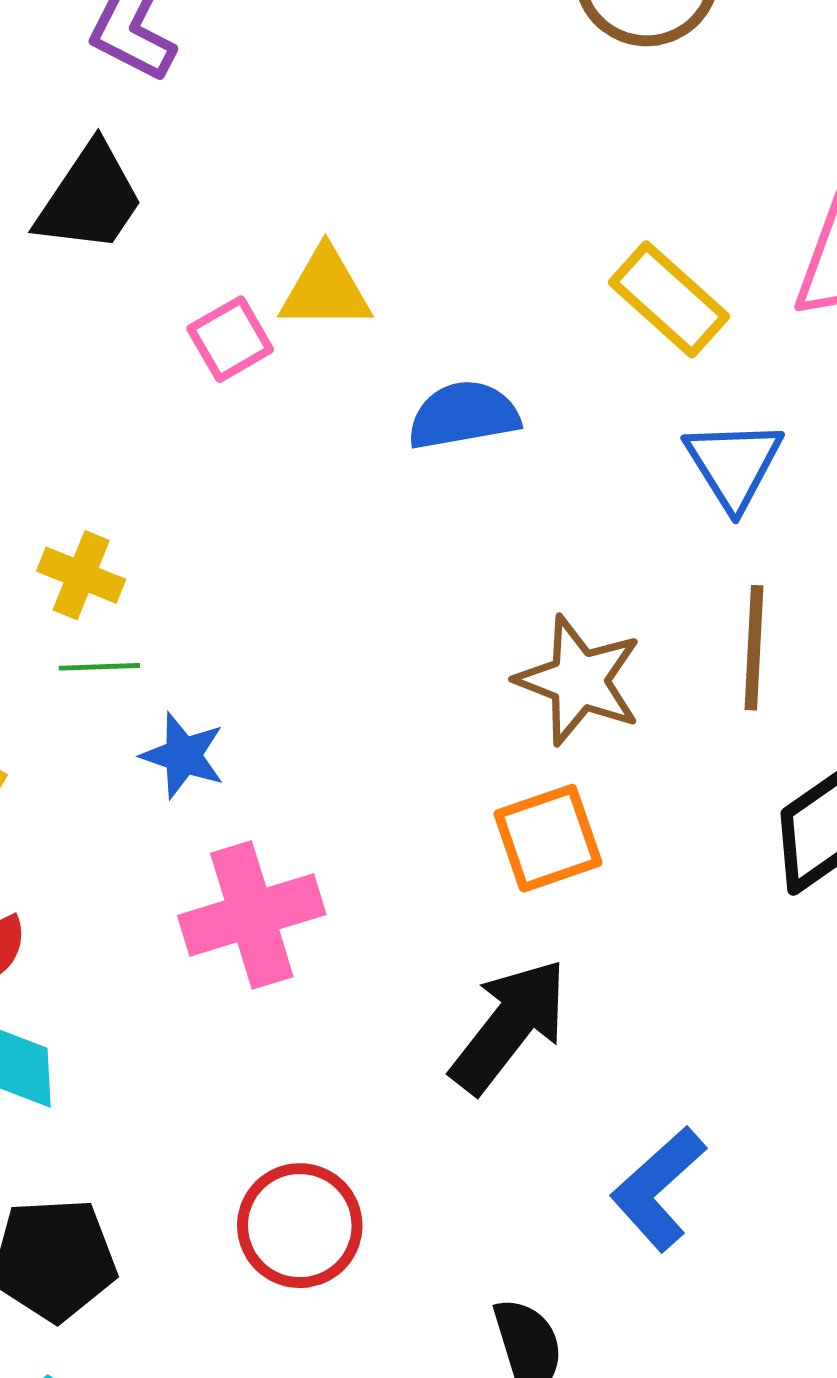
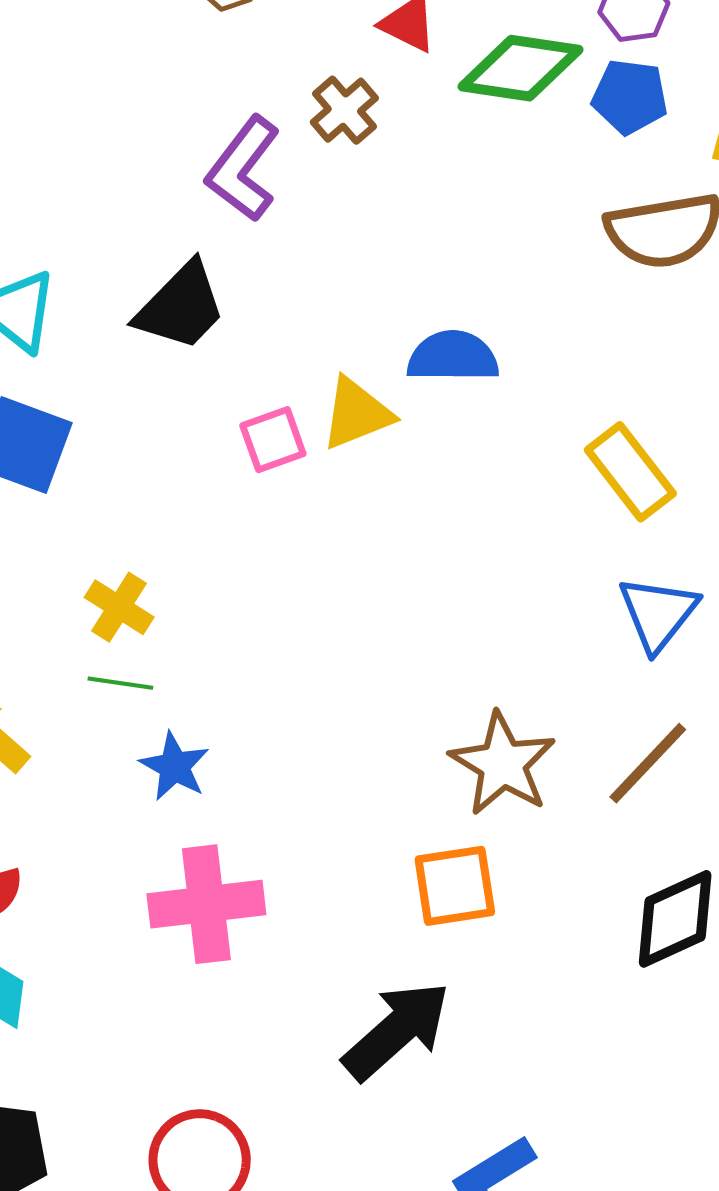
yellow triangle: (325, 289) -> (357, 413), turned -32
blue semicircle: (464, 415) -> (453, 357), moved
brown line: (754, 648) -> (648, 763), turned 30

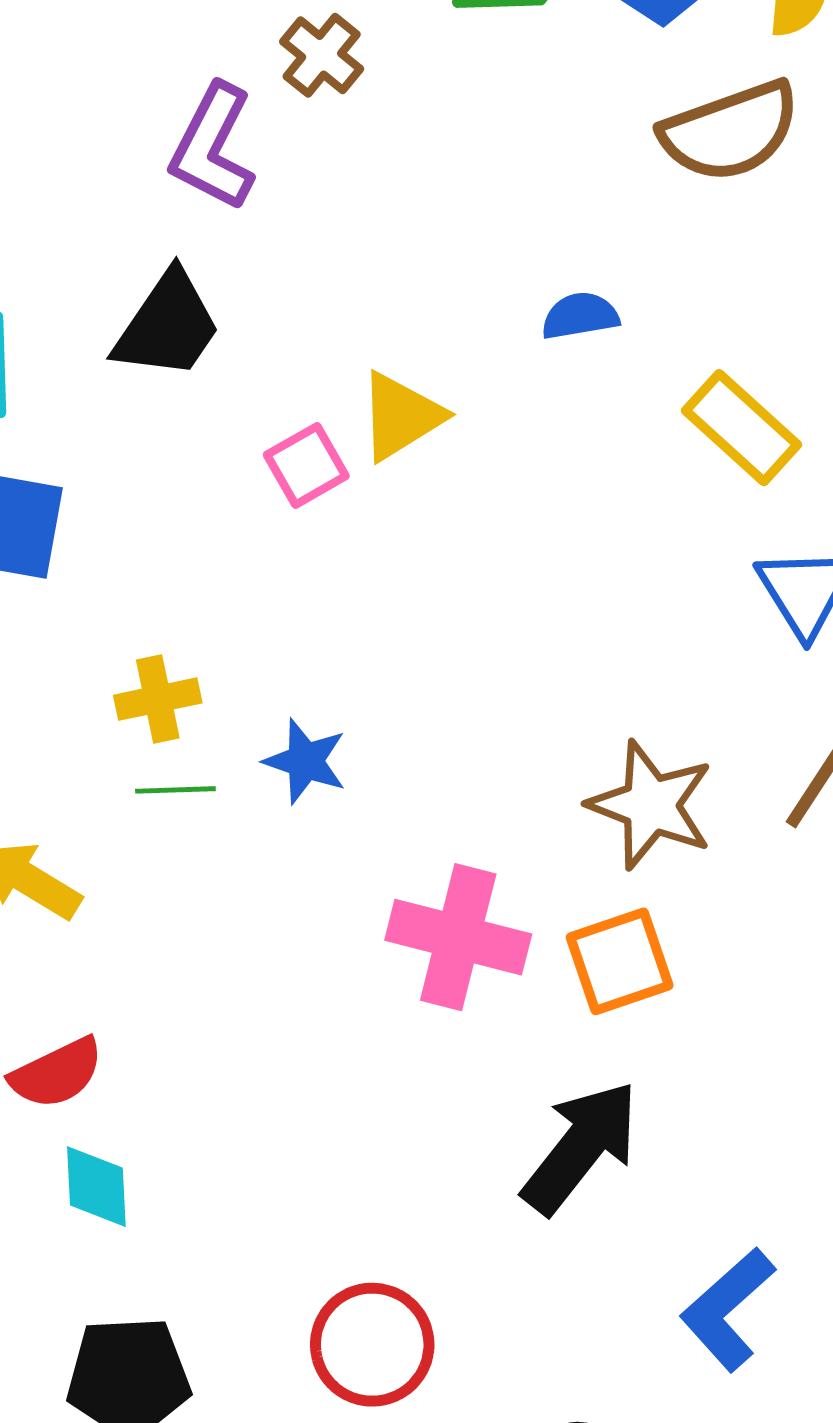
blue semicircle: (453, 357) -> (580, 316), moved, size x0.7
yellow cross: (119, 607) -> (158, 699), turned -34
blue star: (174, 766) -> (305, 761), moved
pink cross: (206, 904) -> (458, 937), moved, turned 31

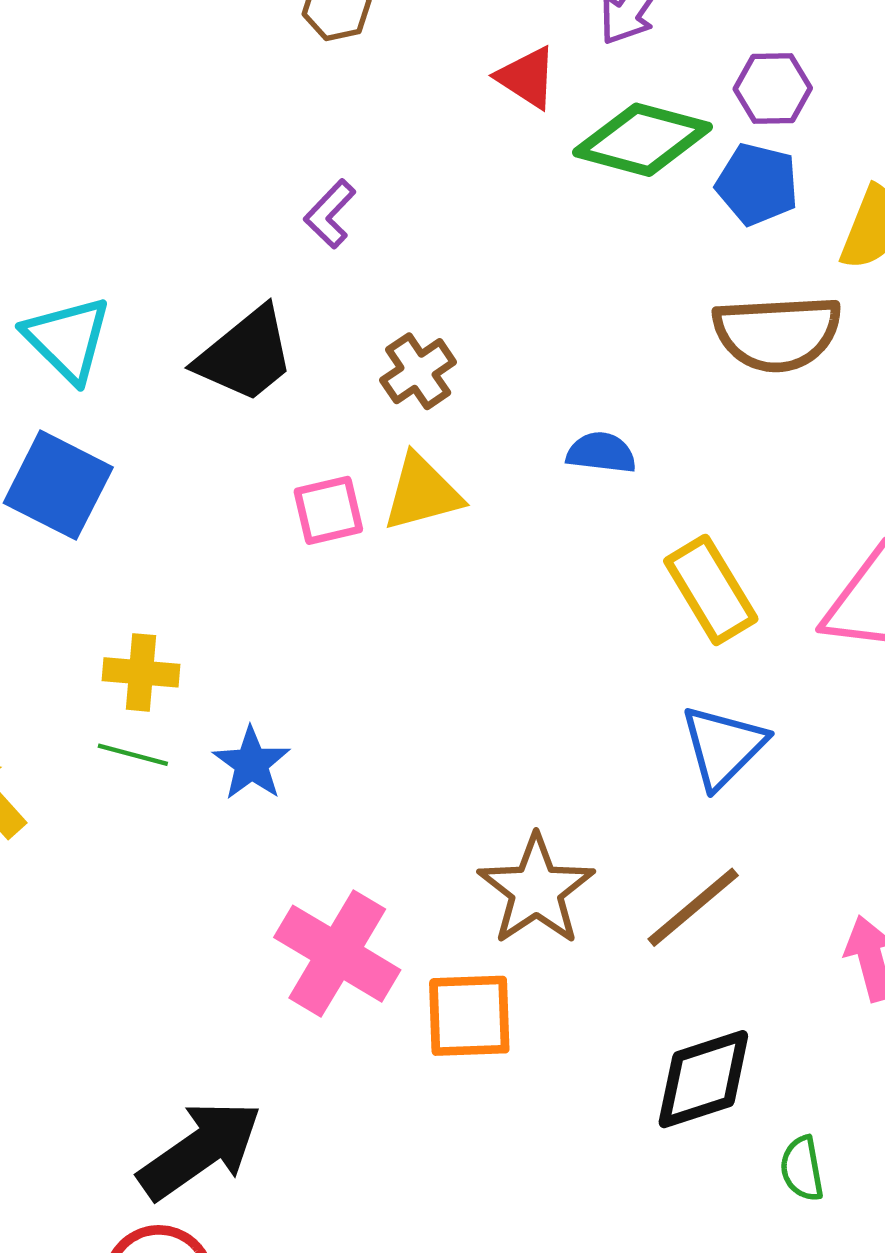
brown cross: (322, 55) -> (418, 371), moved
purple L-shape: (213, 147) -> (330, 214), size x0.6
black arrow: (581, 1147) -> (200, 1150), moved

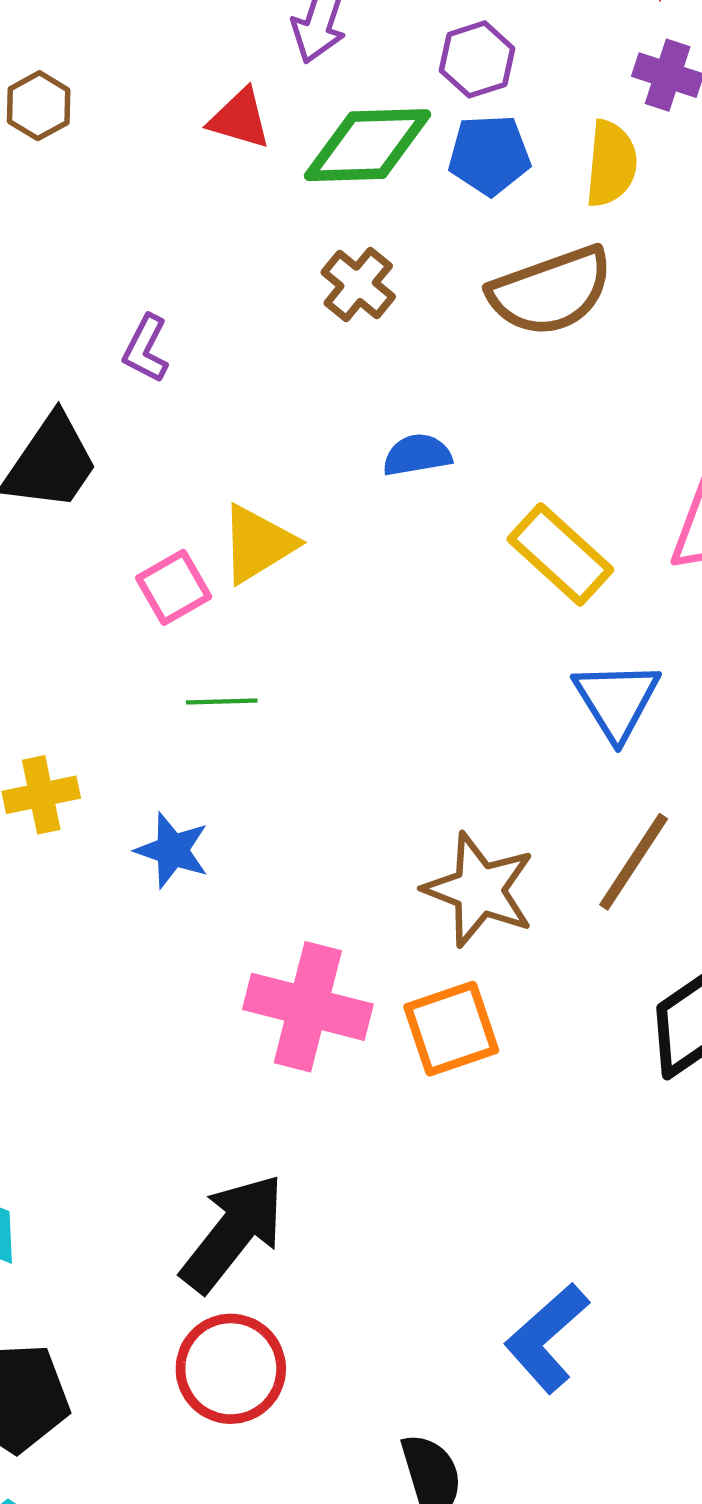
purple L-shape: (330, 214) -> (146, 349), moved
brown cross: (418, 371) -> (358, 284), moved
green line: (133, 755) -> (222, 701), moved

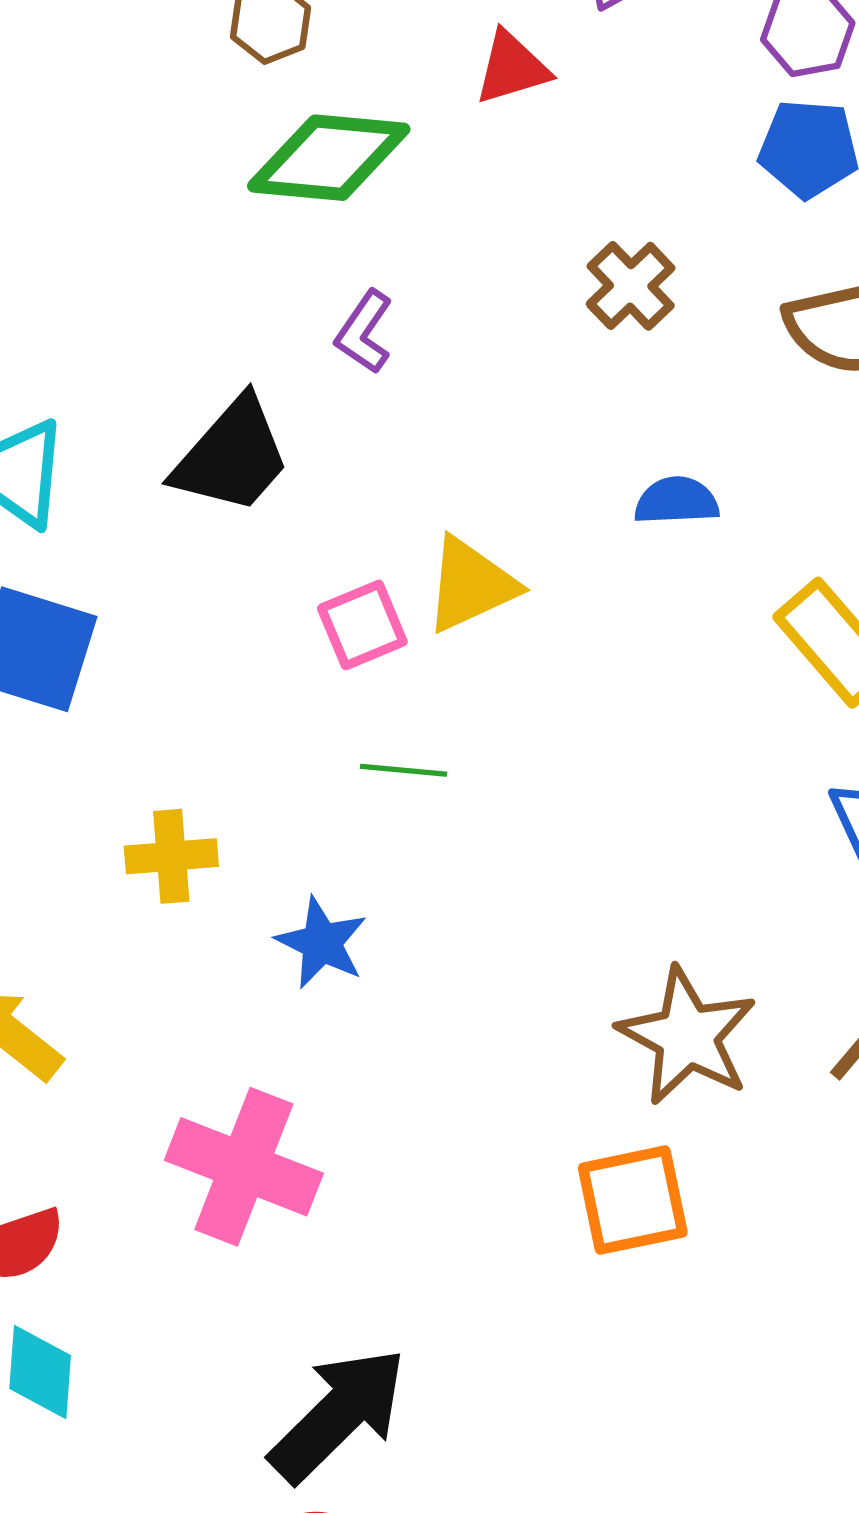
red triangle: (240, 119) -> (512, 68), turned -40
green diamond: (368, 145) -> (329, 158), moved
pink cross: (308, 1007) -> (244, 1167), moved

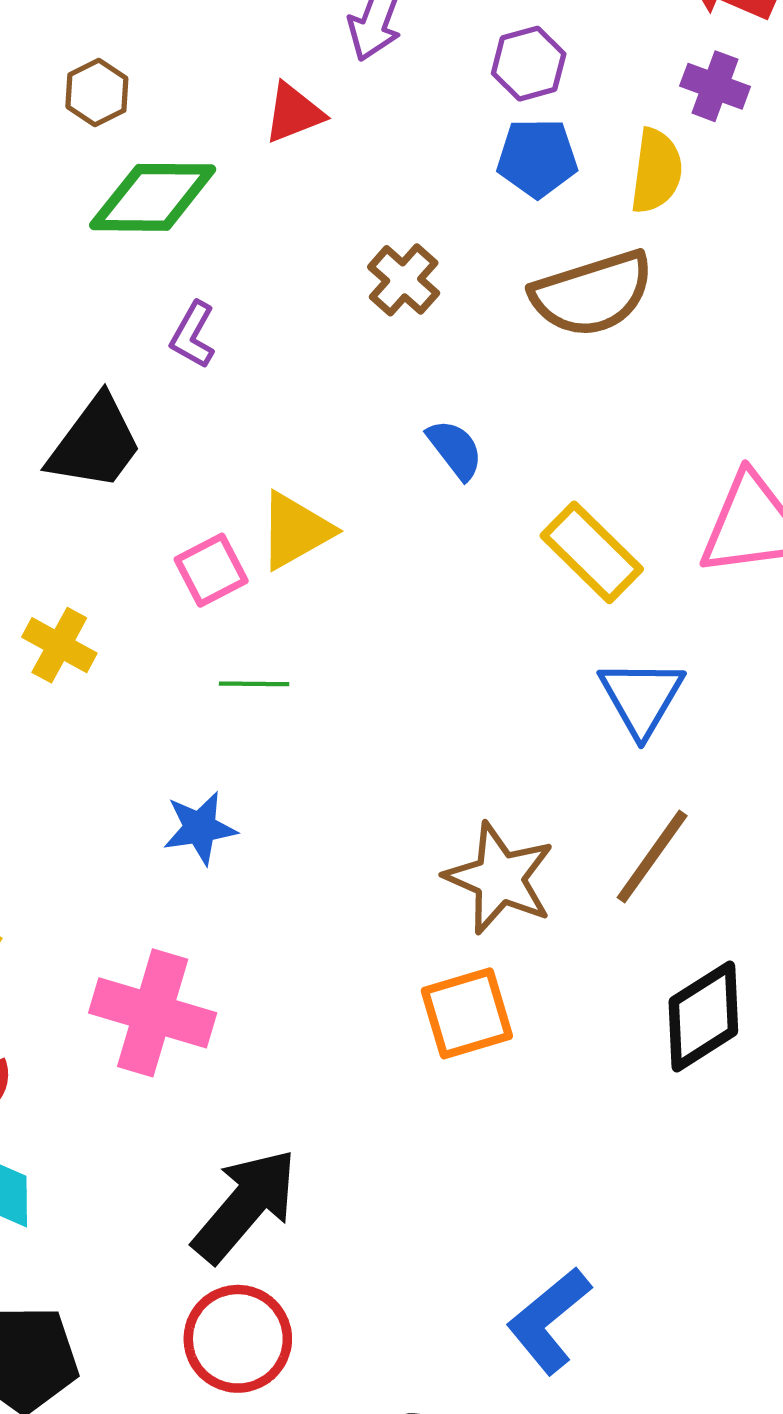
blue semicircle: (677, 501) -> (455, 449), turned 60
yellow cross: (171, 856) -> (59, 645), moved, turned 38
blue star: (322, 943) -> (200, 828), turned -30

